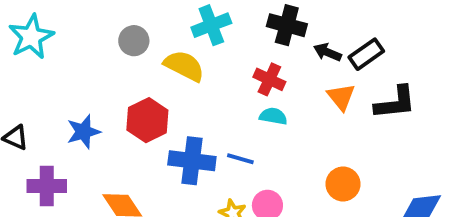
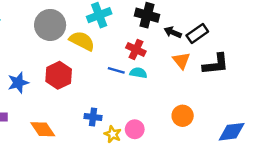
gray circle: (134, 41) -> (50, 25), size x1.6
blue line: (240, 159) -> (116, 70), moved
blue cross: (192, 161) -> (93, 117), moved, size x0.6

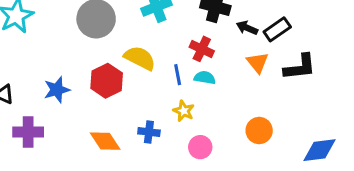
yellow semicircle: (82, 41) -> (140, 58), moved
blue line: (116, 70) -> (178, 75), turned 63
orange diamond: (43, 129) -> (105, 141), moved
yellow star: (113, 134) -> (184, 111), moved

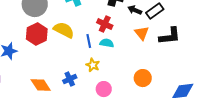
red hexagon: (107, 81) -> (37, 34), moved
blue cross: (149, 132) -> (70, 79), turned -32

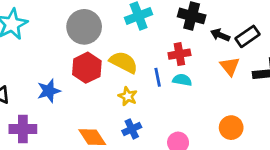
red cross: (105, 24) -> (179, 54), turned -35
yellow star: (93, 65) -> (128, 96), moved

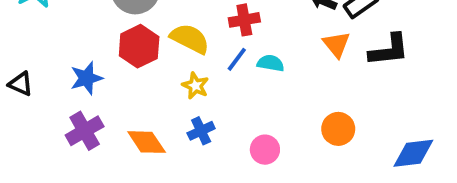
red cross: (179, 54) -> (244, 20), moved
blue line: (158, 77) -> (237, 59), turned 48
purple cross: (23, 129) -> (85, 131), moved, turned -30

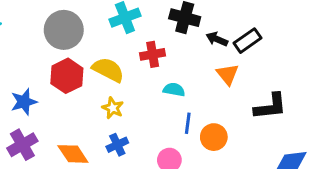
black L-shape: (389, 50) -> (270, 106), moved
blue line: (237, 59) -> (188, 123), moved, turned -30
orange circle: (338, 129) -> (214, 137), moved

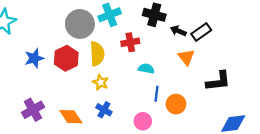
gray circle: (64, 30) -> (80, 24), moved
yellow semicircle: (108, 70) -> (97, 54), turned 60
blue star: (24, 102) -> (34, 58), moved
blue cross: (117, 145) -> (104, 110), turned -35

